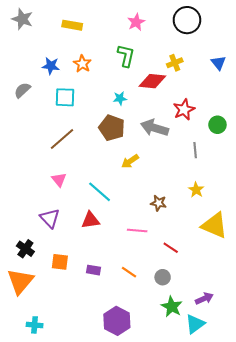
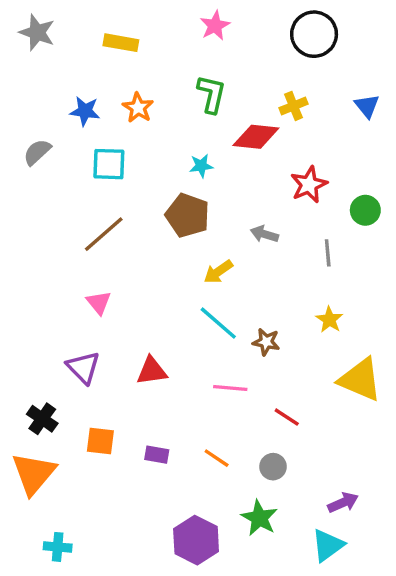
pink star: (136, 22) -> (215, 26), moved
gray arrow: (154, 128) -> (264, 234), moved, size x0.6
cyan line: (100, 192) -> (218, 323), moved
green star: (172, 307) -> (259, 518), moved

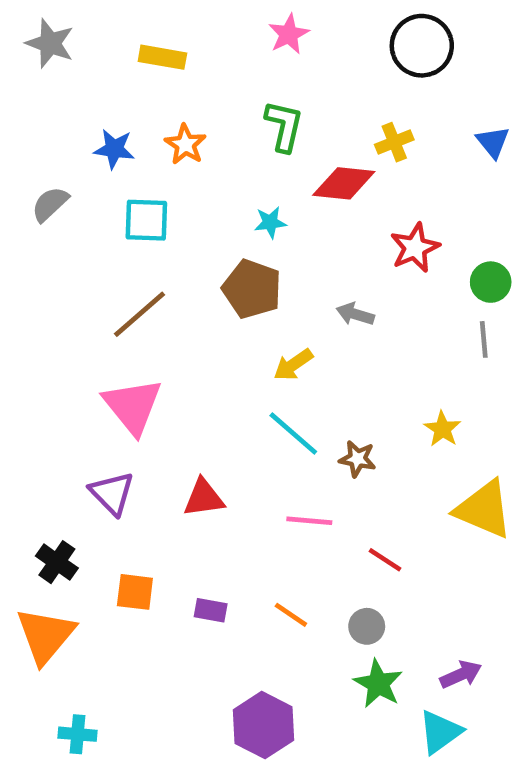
gray line: (328, 253) -> (484, 339), moved
pink triangle: (99, 303) -> (133, 406), size x1.8
green star: (259, 518) -> (378, 684), moved

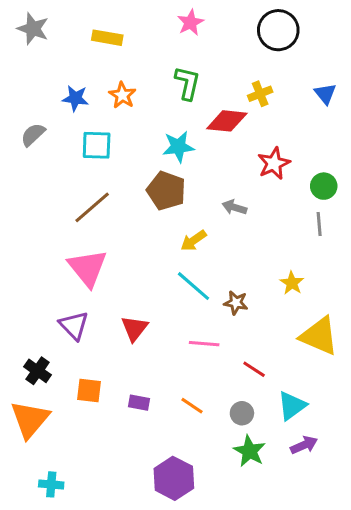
cyan star: (270, 222) -> (178, 147), size x1.5
red triangle: (204, 498) -> (134, 328), turned -44
cyan triangle: (440, 732) -> (292, 406), moved

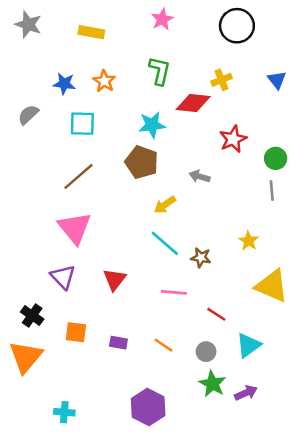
purple arrow: (304, 445) -> (246, 393), moved
cyan cross: (51, 484) -> (64, 412), moved

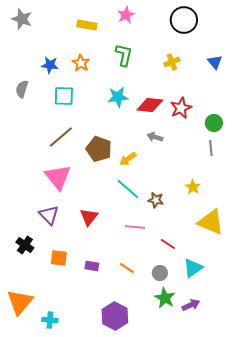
yellow rectangle: (91, 32) -> (87, 25), moved
red diamond: (193, 103) -> (150, 105), moved
gray semicircle: (28, 115) -> (22, 89), turned -30
brown pentagon: (142, 162) -> (99, 149), moved
orange triangle: (26, 357) -> (20, 302), moved

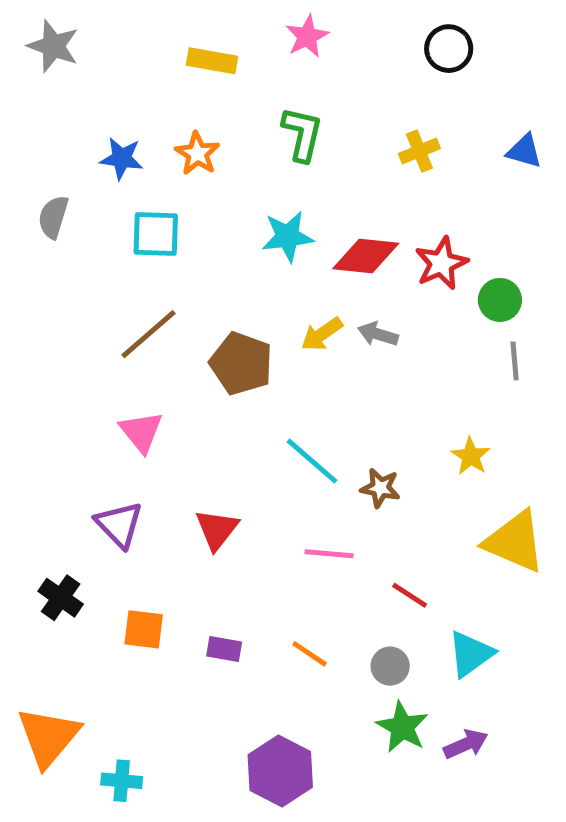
black circle: (184, 20) -> (449, 49), size x0.7
blue triangle: (215, 62) -> (524, 151), turned -35
green circle: (214, 123) -> (500, 300), moved
yellow arrow: (128, 159) -> (322, 334), moved
pink triangle: (58, 177) -> (141, 432), size x0.7

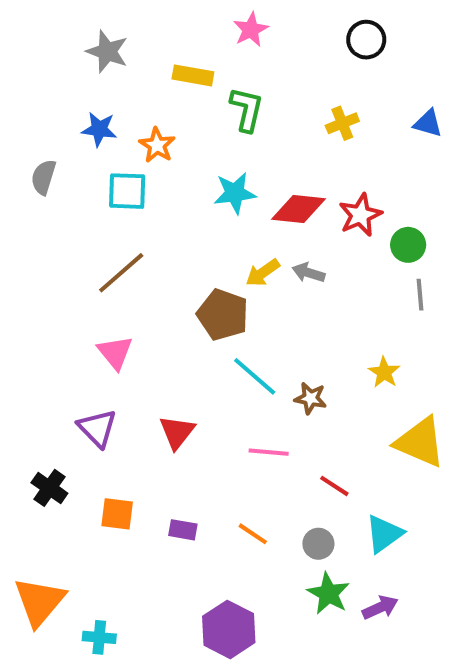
gray star: (53, 46) -> (107, 52), moved
yellow rectangle: (212, 61) -> (193, 75), moved
orange star: (197, 154) -> (157, 145), moved
brown pentagon: (241, 363) -> (223, 315), moved

